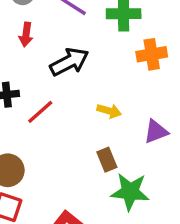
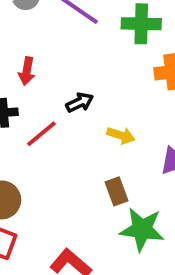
red arrow: (26, 34) -> (27, 71), moved
black arrow: (69, 62) -> (80, 103), moved, size x0.6

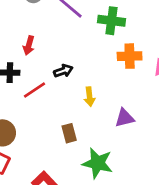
yellow arrow: (121, 135) -> (90, 97), turned 60
brown rectangle: (116, 191) -> (69, 133), moved

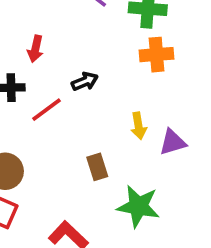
orange cross: (130, 56) -> (157, 55), moved
yellow arrow: (90, 97) -> (139, 126), moved

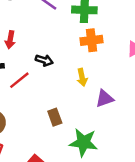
black arrow: (85, 81) -> (44, 60), turned 42
yellow arrow: (139, 126) -> (82, 77), moved

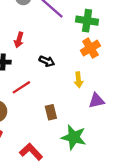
orange cross: (92, 40) -> (90, 48), turned -30
red line: (19, 80) -> (21, 87), moved

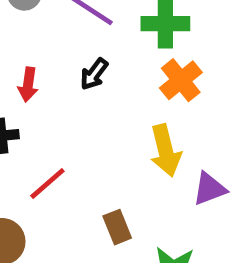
black arrow: (47, 61) -> (94, 74), moved, turned 112
yellow arrow: (79, 80) -> (166, 150), size x1.5

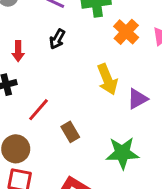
orange cross: (181, 80) -> (126, 32), moved
brown rectangle: (117, 227) -> (70, 132), moved

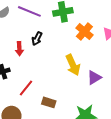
red arrow: (18, 51) -> (19, 49), moved
brown rectangle: (70, 132) -> (49, 102), turned -40

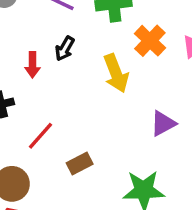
yellow arrow: (73, 65) -> (116, 73), moved
brown rectangle: (49, 102) -> (80, 164), turned -48

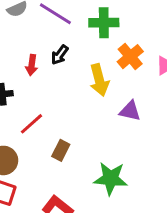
purple triangle: (163, 124) -> (130, 111), moved, turned 35
brown rectangle: (80, 164) -> (61, 150), turned -42

